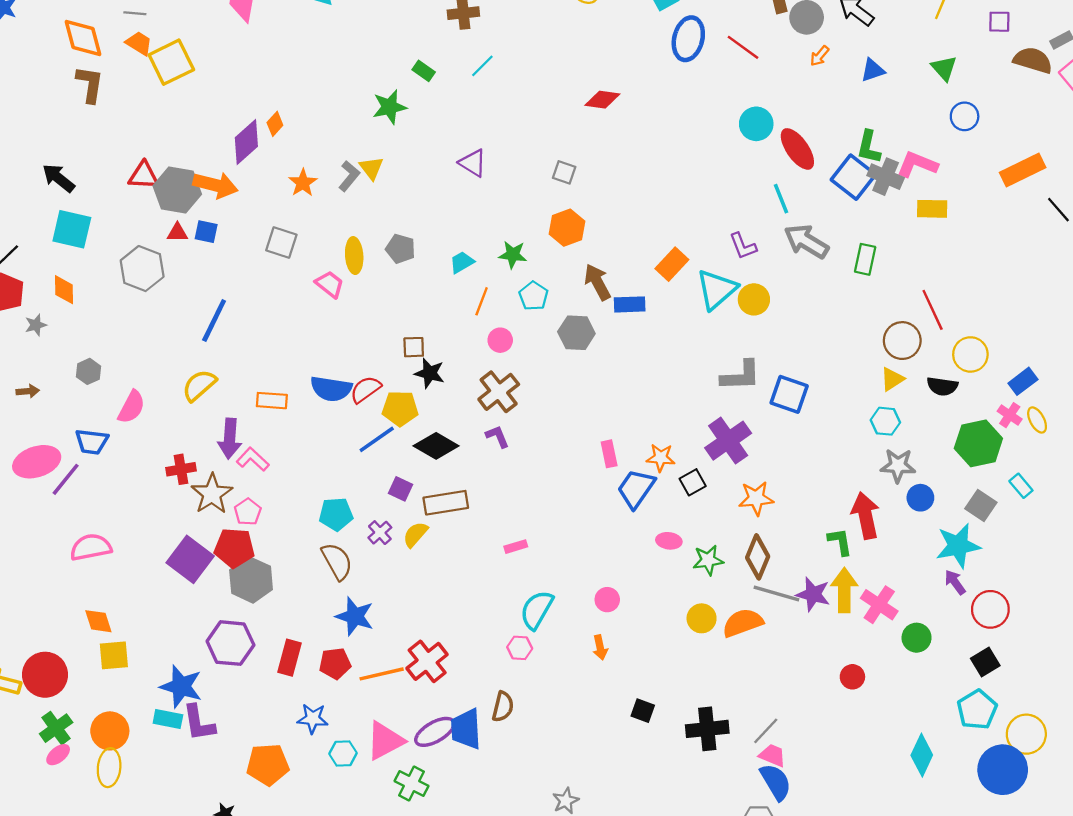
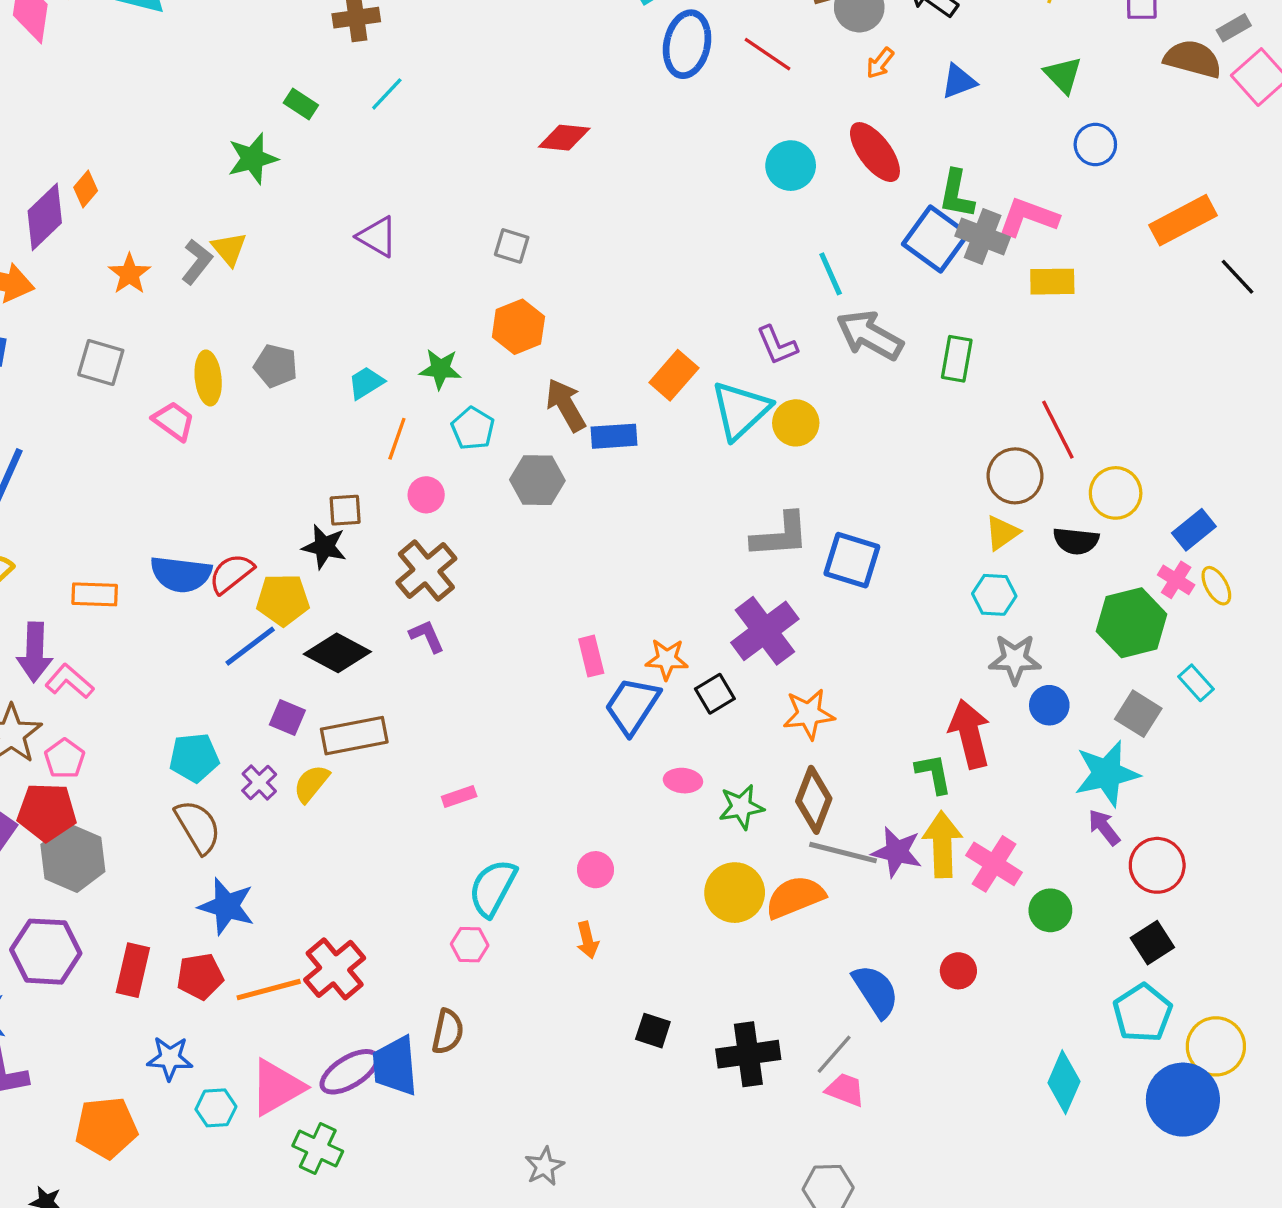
red ellipse: (797, 149) -> (875, 152), moved
brown square: (414, 347) -> (345, 510), moved
yellow circle: (702, 618) -> (735, 893), size x1.4
blue semicircle: (776, 782) -> (876, 991), moved

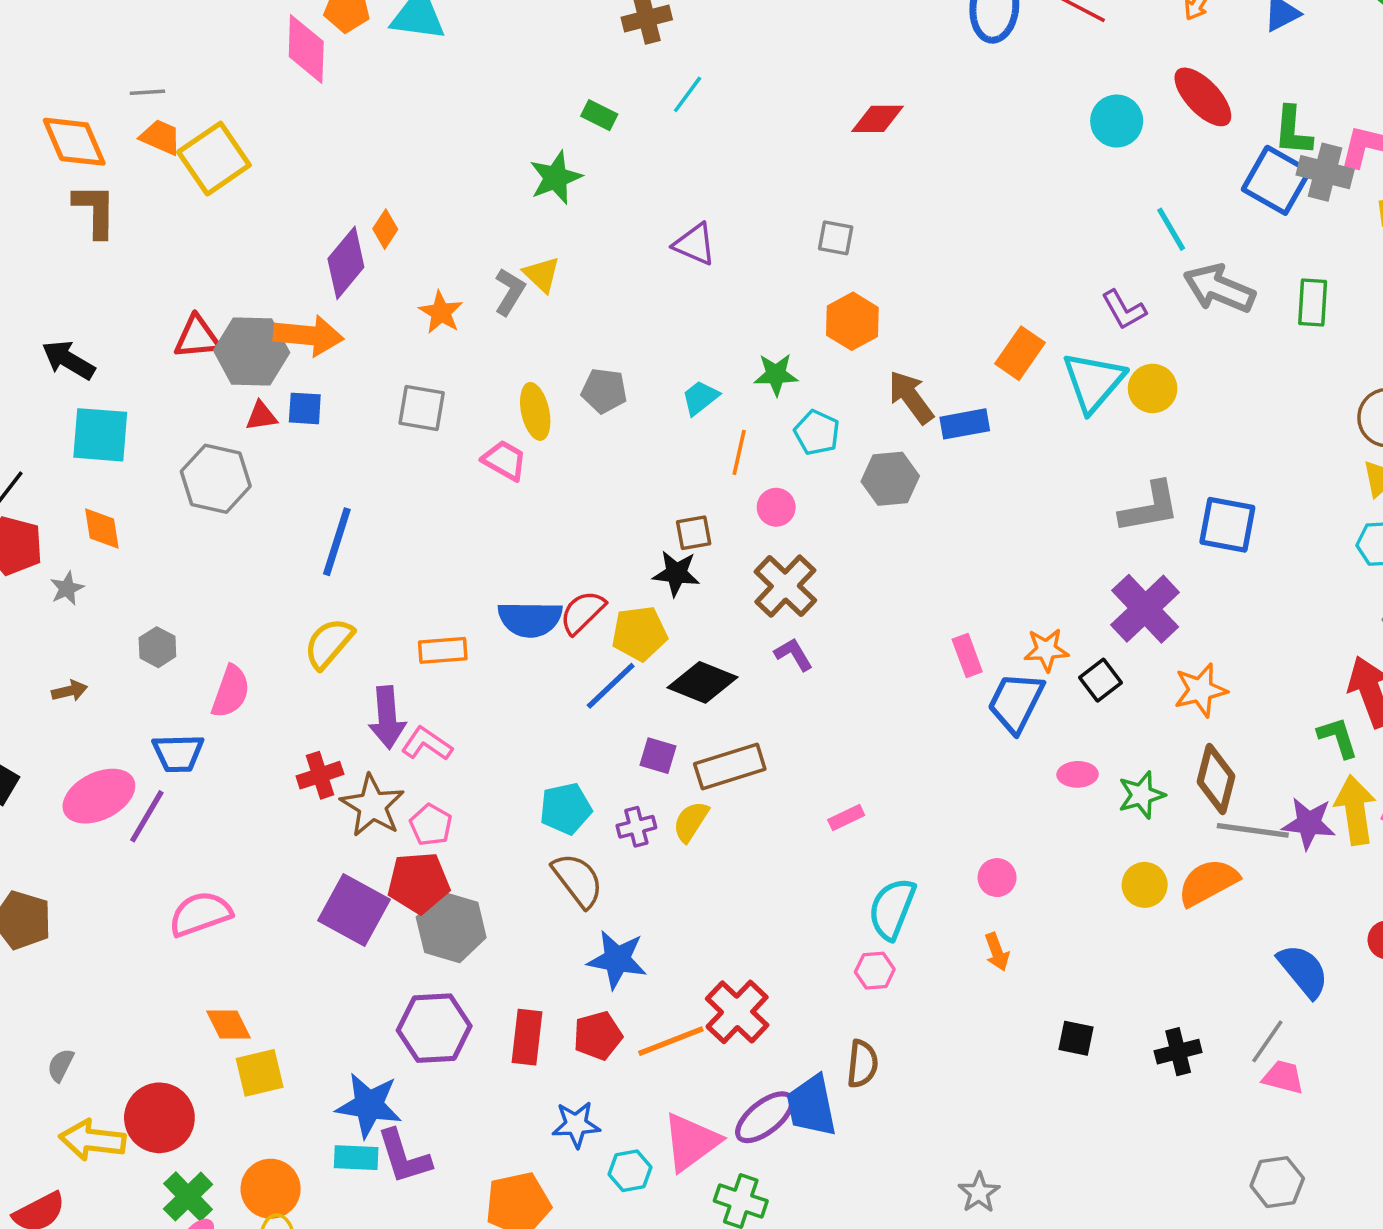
purple cross: (259, 783) -> (636, 827), turned 36
yellow circle: (735, 893) -> (1145, 885), size x0.7
black cross: (748, 1054) -> (1178, 1052), size x0.7

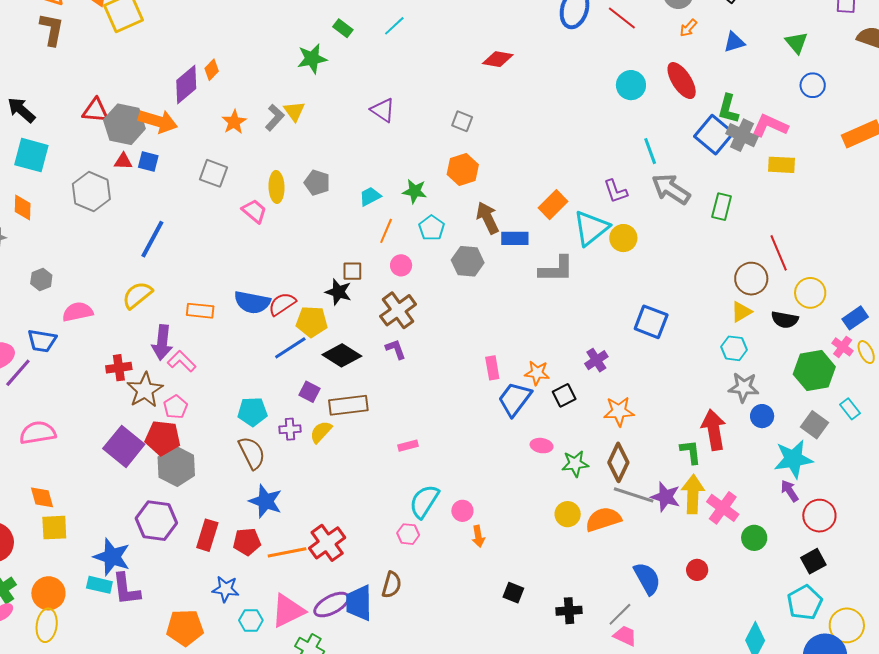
gray L-shape: (1150, 507) -> (556, 269), moved
purple cross: (1145, 609) -> (596, 360), size x0.6
pink semicircle: (231, 692) -> (78, 312), turned -132
pink circle: (997, 878) -> (462, 511), moved

